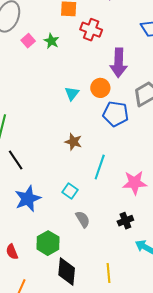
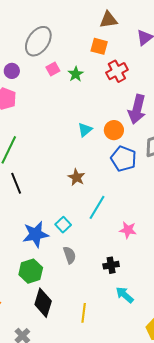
red cross: (91, 30) -> (117, 71), turned 30
pink star: (135, 183) -> (128, 230), size x0.7
blue star: (28, 199) -> (36, 234), moved

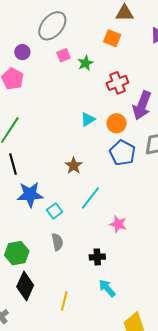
red cross: (117, 71) -> (117, 83), moved
blue star: (36, 234) -> (30, 194), moved

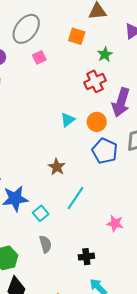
orange square: (112, 38) -> (77, 36), moved
green star: (85, 63) -> (105, 54), moved
pink star: (118, 224) -> (115, 223), moved

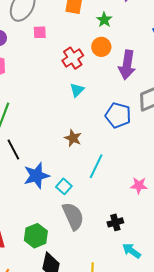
pink square: (39, 57) -> (40, 32), turned 32
red cross: (95, 81) -> (73, 58), moved
orange circle: (97, 122) -> (101, 47), moved
gray semicircle: (45, 244) -> (73, 216), size x1.6

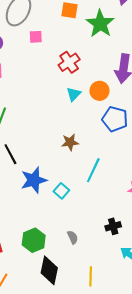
green star: (104, 20) -> (100, 24), size x1.8
orange circle: (101, 47) -> (99, 91), moved
brown star: (73, 138) -> (70, 142), turned -30
gray semicircle: (73, 216) -> (73, 237), moved, size x0.5

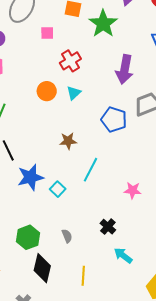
pink square: (36, 37) -> (47, 33), moved
orange circle: (99, 91) -> (47, 91), moved
black cross: (113, 226) -> (108, 227), turned -35

